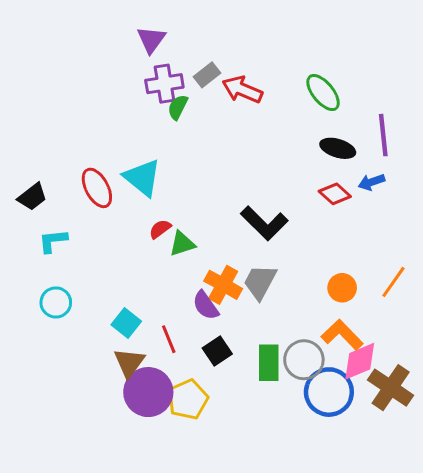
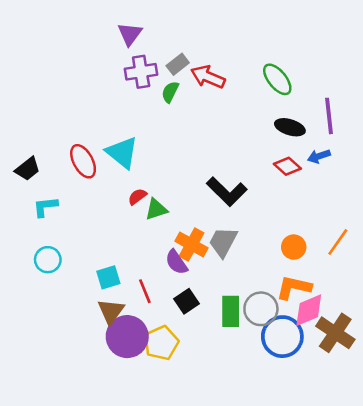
green semicircle: (178, 107) -> (170, 92), moved
cyan square: (126, 323) -> (108, 277), turned 35
orange L-shape: (342, 335) -> (294, 287), turned -33

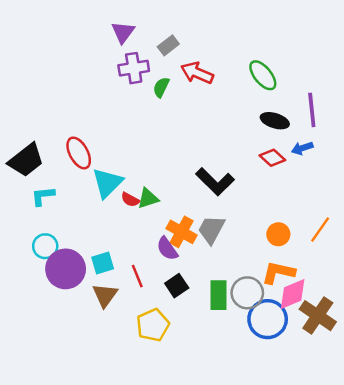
gray rectangle: (178, 64) -> (168, 45), moved
cyan triangle: (122, 152) -> (107, 183), moved, turned 36
black trapezoid: (28, 169) -> (26, 160), size x1.5
red semicircle: (137, 197) -> (130, 200), moved, turned -114
purple circle: (127, 337) -> (66, 269), moved

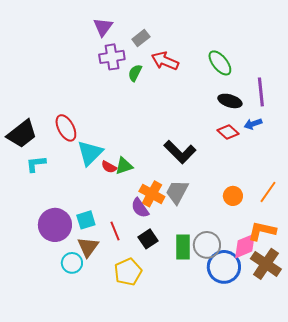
cyan circle: (45, 246) -> (72, 263), moved
orange L-shape: (278, 273) -> (262, 231), moved

